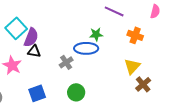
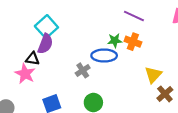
cyan square: (16, 28) -> (46, 27), moved
orange cross: (135, 35) -> (133, 42), moved
black triangle: (34, 51) -> (33, 59), moved

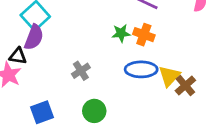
blue ellipse: (104, 56) -> (141, 69), moved
brown cross: (165, 94) -> (185, 85), moved

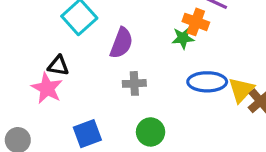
orange cross: (144, 35) -> (196, 22), moved
purple semicircle: (34, 37) -> (121, 43), moved
gray cross: (81, 71) -> (134, 83), turned 30

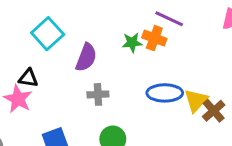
green star: (183, 38) -> (132, 43), moved

